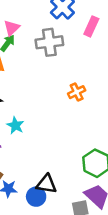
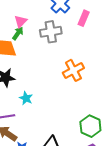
orange cross: (77, 92) -> (73, 70), size x1.5

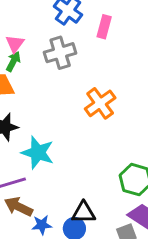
cyan star: (26, 98) -> (38, 153), size x1.6

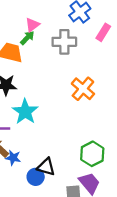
orange cross: (100, 103) -> (83, 89), turned -30
blue star: (42, 225) -> (13, 158), moved

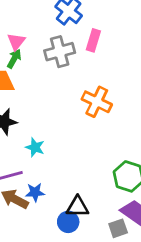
pink rectangle: (103, 32) -> (93, 40), moved
cyan star: (25, 112) -> (35, 147), size x0.6
blue star: (13, 158) -> (35, 192), moved

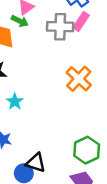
pink rectangle: (93, 40) -> (81, 22), moved
green arrow: (14, 59) -> (20, 21), turned 70

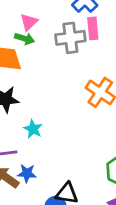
pink rectangle: (81, 22) -> (93, 28), turned -30

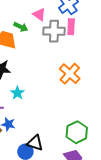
pink triangle: (29, 22) -> (39, 14), moved, turned -48

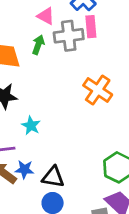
green arrow: (21, 27) -> (38, 45), moved, turned -88
black triangle: (35, 143) -> (53, 177), moved

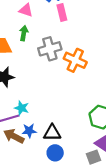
gray cross: (69, 36) -> (50, 49), moved
cyan star: (31, 126) -> (22, 108), moved

